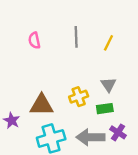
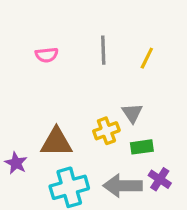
pink semicircle: (34, 40) -> (47, 55), turned -84
gray triangle: (108, 85) -> (132, 113), moved

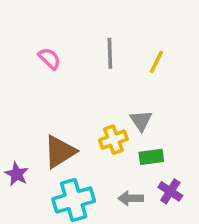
pink semicircle: (47, 55) -> (49, 58), turned -130
brown triangle: (56, 142) -> (60, 152), turned -32
gray arrow: (123, 186) -> (131, 198), size x0.6

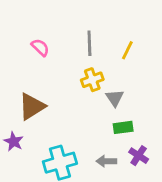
yellow cross: (113, 140) -> (92, 80), moved
brown triangle: (60, 152) -> (32, 106), moved

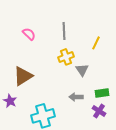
yellow line: (127, 50) -> (96, 43), moved
green rectangle: (123, 127) -> (102, 93), moved
gray arrow: (106, 161) -> (76, 97), moved

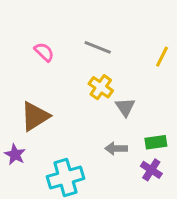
gray line: (64, 31) -> (98, 47), turned -66
yellow line: (96, 43) -> (162, 57), moved
yellow cross: (66, 57) -> (101, 87), turned -35

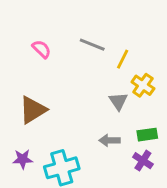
yellow line: (162, 57) -> (123, 59), moved
yellow cross: (101, 87) -> (143, 85), moved
purple star: (15, 155) -> (23, 159), moved, turned -30

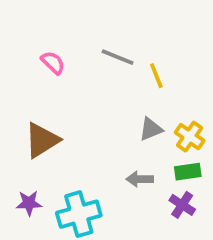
yellow line: (123, 59) -> (156, 76), turned -48
yellow cross: (143, 85) -> (190, 137), moved
gray triangle: (118, 101) -> (151, 129), turned 42

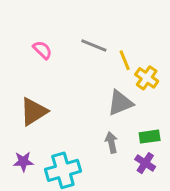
gray triangle: (151, 129) -> (120, 103), size x1.4
yellow cross: (190, 137) -> (147, 78), moved
gray arrow: (140, 179) -> (111, 142), turned 78

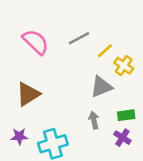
gray line: (94, 46) -> (79, 38), turned -50
pink semicircle: (42, 50) -> (35, 42), size x1.6
yellow line: (125, 60) -> (105, 51), turned 70

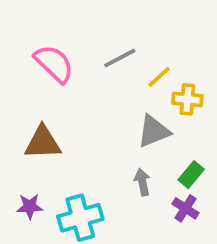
yellow cross: (124, 66) -> (187, 99), turned -30
brown triangle: (28, 94) -> (43, 143), turned 30
green rectangle: (126, 115) -> (191, 175), turned -42

